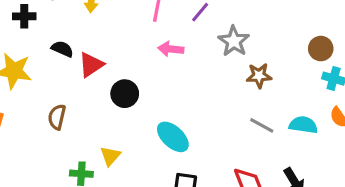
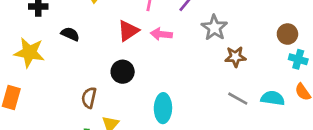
red triangle: (91, 65) -> (128, 31), moved
brown semicircle: (57, 117) -> (89, 98), moved
cyan ellipse: (173, 137) -> (163, 108), turned 48

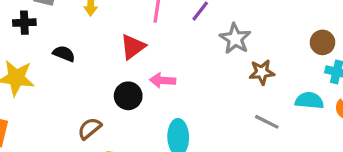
pink arrow: (161, 34) -> (163, 80), moved
brown semicircle: (89, 98) -> (90, 128), turned 40
cyan semicircle: (273, 98) -> (309, 101), moved

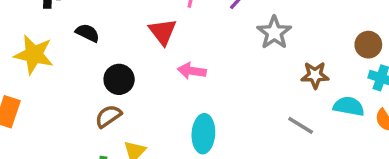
red triangle: (133, 47) -> (163, 32), turned -36
brown star: (262, 72) -> (315, 75), moved
black circle: (128, 96) -> (119, 79), moved

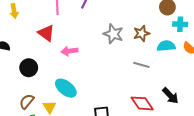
gray star: (274, 33) -> (113, 34), moved
brown semicircle: (108, 116) -> (27, 101), moved
cyan ellipse: (203, 134) -> (66, 88), moved, turned -40

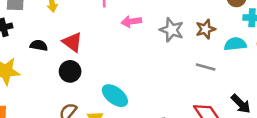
red triangle: (46, 33) -> (72, 42), moved
pink arrow: (69, 51) -> (131, 21), moved

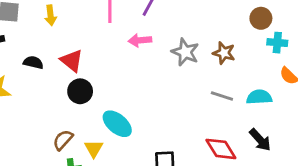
brown star: (206, 29) -> (224, 53), turned 30
cyan semicircle: (235, 44) -> (259, 97), moved
black circle: (70, 71) -> (80, 91), moved

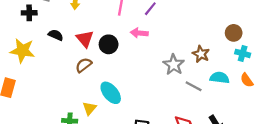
gray star: (185, 52) -> (174, 65), moved
black circle: (80, 91) -> (109, 44), moved
cyan semicircle: (259, 97) -> (220, 78), moved
brown semicircle: (63, 140) -> (84, 65), moved

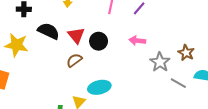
pink arrow: (139, 33) -> (137, 41), moved
black semicircle: (56, 35) -> (48, 31), size x1.5
cyan ellipse: (111, 93) -> (99, 87), turned -65

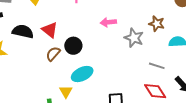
black circle: (99, 41) -> (73, 46), moved
gray line: (178, 83) -> (157, 66), moved

